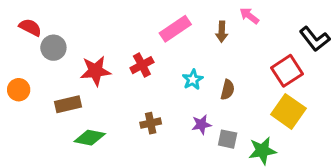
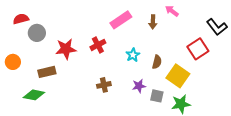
red semicircle: (30, 27) -> (21, 19), turned -42
yellow square: (288, 111) -> (178, 76), moved
green diamond: (90, 138) -> (34, 95), moved

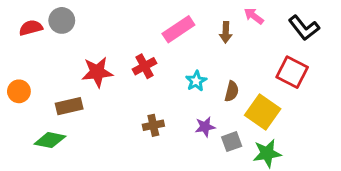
black L-shape: (217, 27) -> (304, 28), moved
gray circle: (37, 33) -> (62, 20), moved
red square: (198, 49) -> (292, 72), turned -30
gray square: (157, 96) -> (232, 142), turned -32

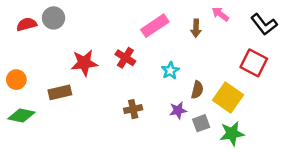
red cross: (144, 66) -> (125, 58), turned -30
brown semicircle: (232, 91) -> (197, 90), moved
green diamond: (50, 140) -> (21, 115), moved

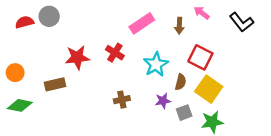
red square: (254, 63) -> (200, 57), moved
cyan star: (170, 71) -> (156, 64), size x1.5

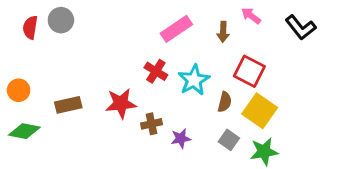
red semicircle: (24, 22) -> (30, 27), turned -66
red cross: (115, 53) -> (156, 71), moved
red star: (77, 57) -> (121, 103), moved
purple star: (163, 101) -> (181, 138), moved
gray square: (184, 113) -> (229, 140), turned -35

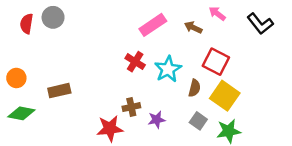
brown arrow: (223, 32) -> (193, 27), turned 114
red star: (121, 103) -> (110, 128), moved

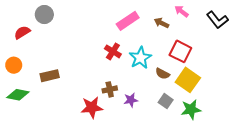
red semicircle: (27, 24) -> (22, 32), moved, turned 49
brown semicircle: (194, 88) -> (162, 74), turned 104

